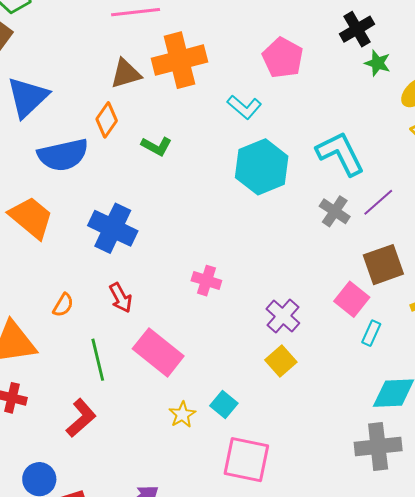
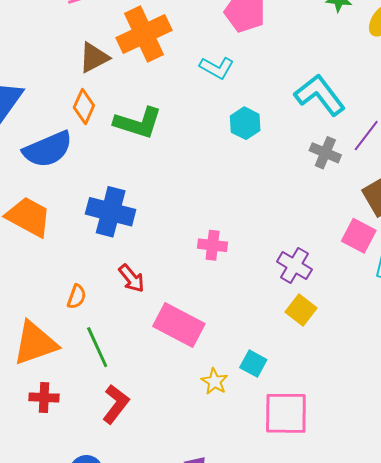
green L-shape: (157, 146) -> (138, 123), size x1.6
cyan hexagon: (262, 167) -> (245, 123), size x0.6
green line: (98, 360) -> (97, 347), moved

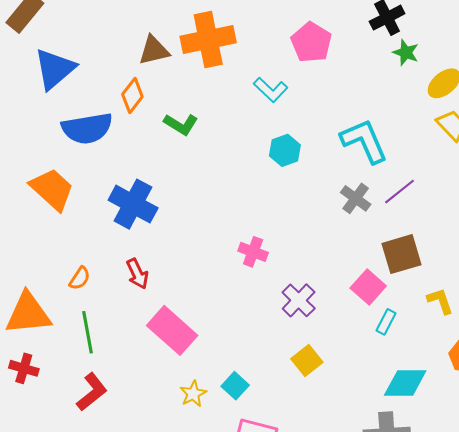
green L-shape: (138, 123) -> (181, 124), size x0.7
pink cross: (213, 245) -> (253, 252), moved
yellow square: (301, 310) -> (307, 360), moved

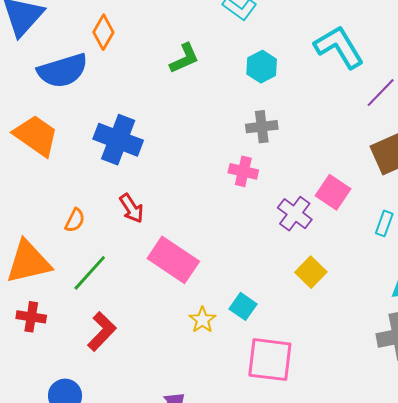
green L-shape: (181, 124) -> (184, 58), moved, turned -48
gray cross: (356, 198) -> (262, 127), moved, turned -36
pink square: (368, 287) -> (333, 192), moved
green line: (88, 332) -> (90, 273), turned 60

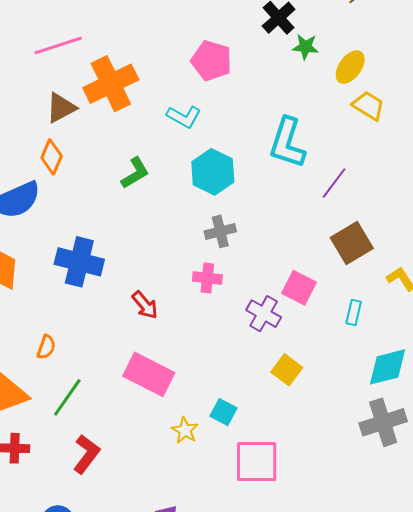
cyan L-shape: (339, 47) -> (287, 143), turned -124
cyan hexagon: (262, 67) -> (213, 172), size x1.4
red arrow: (132, 208) -> (145, 305), moved

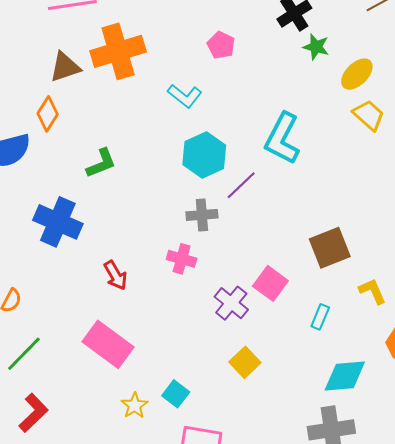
pink pentagon: (211, 61) -> (221, 45), size x0.7
green L-shape: (135, 173) -> (101, 163), moved
purple line: (334, 183) -> (241, 185), moved

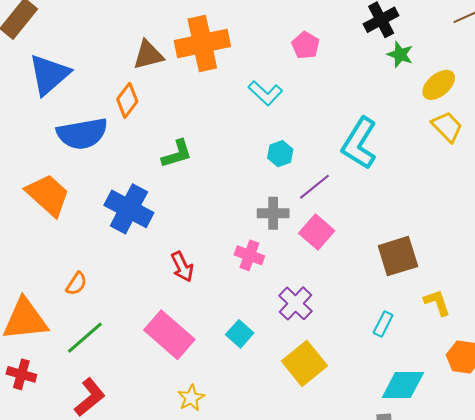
cyan hexagon: (204, 155) -> (280, 154), size x0.6
pink square: (270, 283) -> (317, 232), moved
yellow square: (245, 362) -> (304, 363), size x1.4
cyan square: (176, 394) -> (240, 334), moved

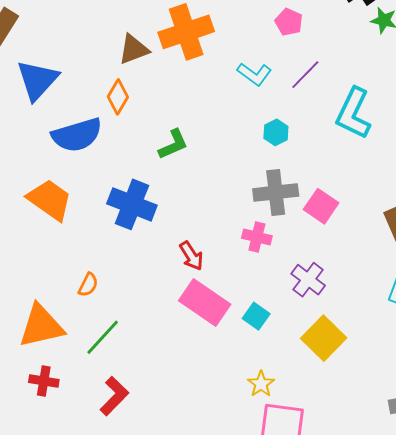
purple line: (315, 187) -> (305, 75), moved
gray cross: (273, 213) -> (276, 192), size x1.4
pink rectangle: (169, 335) -> (205, 302), moved
yellow star: (191, 398) -> (261, 384), moved

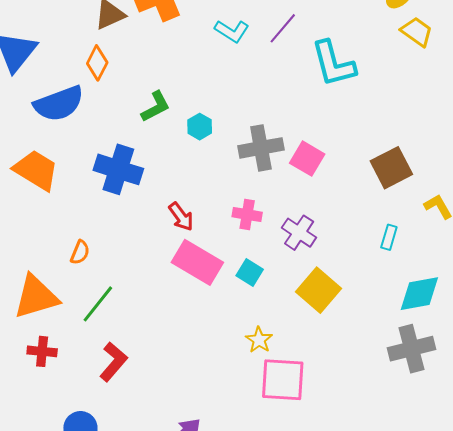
cyan L-shape: (353, 113) -> (333, 64), turned -36
cyan hexagon: (276, 132) -> (200, 127), moved
pink cross: (257, 237) -> (247, 214), moved

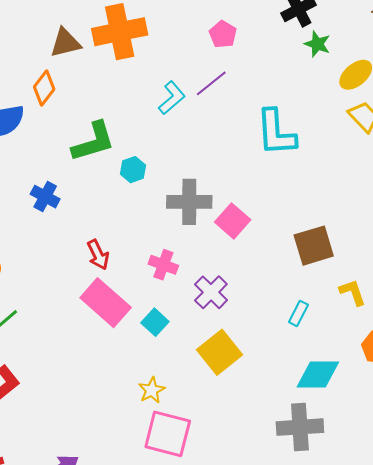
purple line: (283, 28) -> (211, 83), moved
cyan L-shape: (232, 31) -> (172, 98), moved, turned -84
green L-shape: (156, 107) -> (93, 142), size x1.4
blue cross: (118, 169) -> (45, 197), size x0.6

